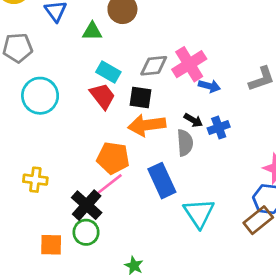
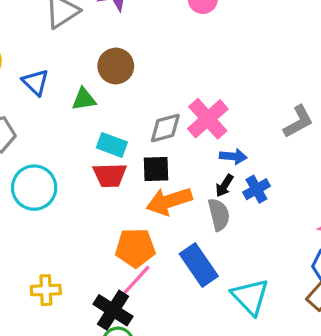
blue arrow: (209, 86) -> (233, 156), moved
red trapezoid: (103, 96) -> (110, 175), turned 136
black arrow: (193, 120) -> (224, 186), turned 102

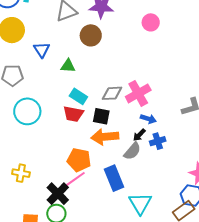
brown circle: (116, 66) -> (91, 35), moved
gray semicircle: (219, 215) -> (132, 151), turned 42

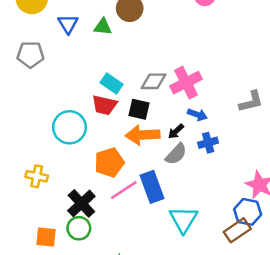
green triangle: (68, 66) -> (103, 27), moved
cyan circle: (27, 111) -> (69, 127), moved
black arrow: (139, 135) -> (176, 131), moved
orange pentagon: (79, 160) -> (109, 162), turned -30
pink line: (75, 180) -> (124, 190), moved

